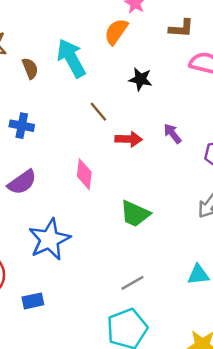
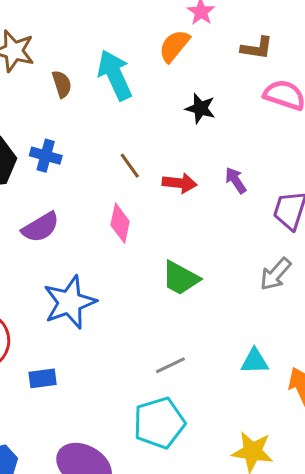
brown line: (98, 112) -> (130, 166), moved

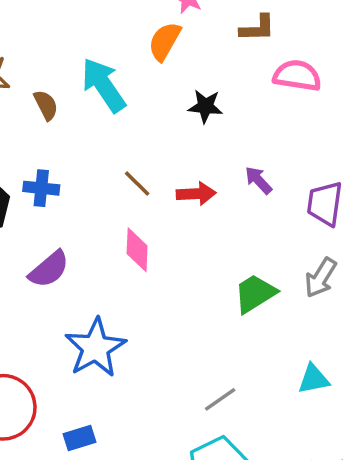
green trapezoid: (180, 278) -> (255, 294), moved, turned 129

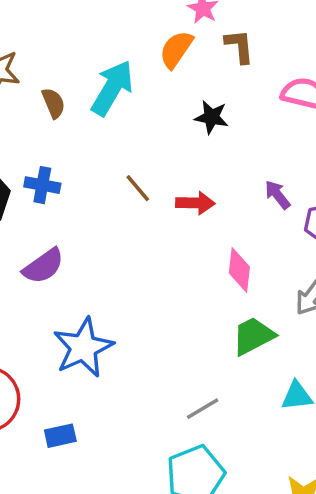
brown L-shape: (257, 28) -> (239, 46), moved, turned -99
cyan arrow: (104, 85) -> (112, 88), turned 60
purple arrow: (258, 180) -> (277, 195), moved
pink diamond: (137, 250) -> (239, 270), moved
green trapezoid: (255, 294) -> (253, 336), moved

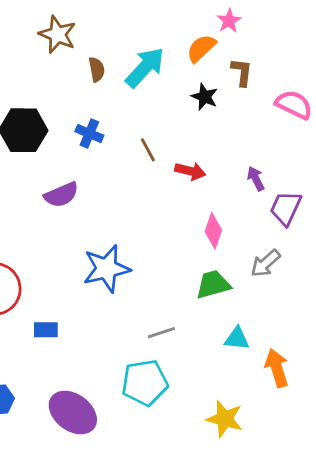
brown L-shape: (239, 46) -> (242, 72), moved
black star: (211, 117) -> (205, 97), moved
blue cross: (42, 185) -> (89, 133), moved
blue star: (83, 348) -> (106, 269), moved

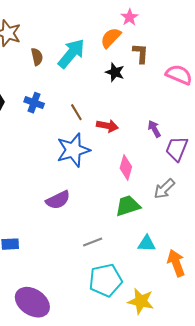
purple semicircle: (61, 195) -> (58, 200), moved
blue star: (106, 269) -> (73, 150), moved
cyan pentagon: (145, 383) -> (105, 280), moved

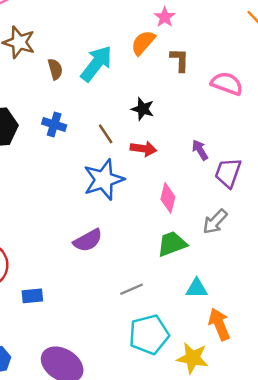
black star: (115, 72) -> (143, 109), moved
orange arrow: (176, 263) -> (219, 324), moved

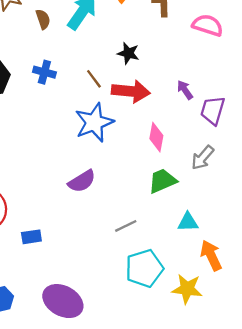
red arrow: (143, 149) -> (131, 91), size x1.5

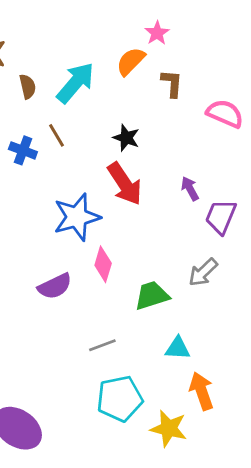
brown line: (94, 79) -> (57, 135), moved
red arrow: (131, 91) -> (125, 184), turned 45
pink diamond: (156, 137) -> (103, 264), moved

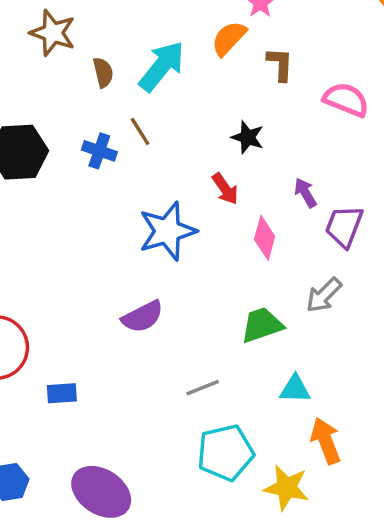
black star: (126, 138) -> (248, 137), moved
red arrow: (125, 184) -> (225, 189), size x0.6
pink diamond: (103, 264) -> (265, 238), moved

